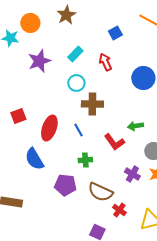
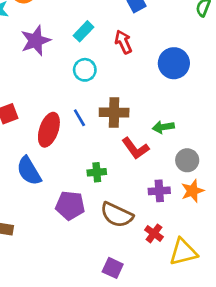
brown cross: (92, 104) -> (114, 112), moved
blue line: (78, 130) -> (79, 118), moved
purple cross: (132, 174) -> (159, 191), turned -35
red cross: (119, 210) -> (154, 233), moved

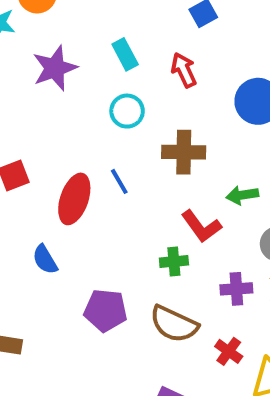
cyan rectangle: (83, 31) -> (125, 54), turned -72
brown cross: (114, 112) -> (184, 152), moved
blue semicircle: (29, 171) -> (45, 260), size x0.7
green cross: (97, 172) -> (174, 261), moved

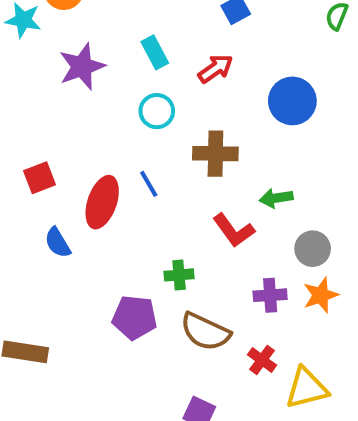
red arrow: (184, 70) -> (215, 69), turned 80
blue semicircle: (45, 260) -> (58, 243), moved
green cross: (174, 261) -> (179, 275), moved

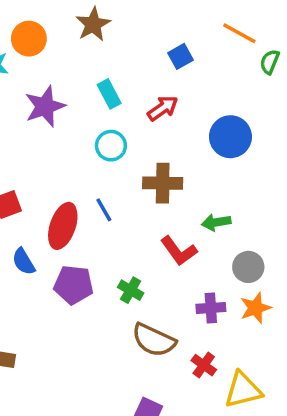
green cross: (179, 275) -> (131, 290), turned 35
purple pentagon: (135, 317) -> (73, 285), moved

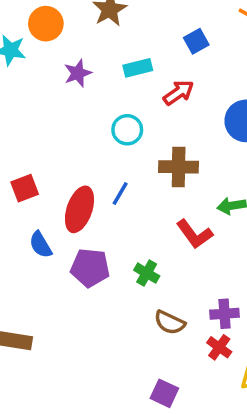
cyan rectangle: (109, 94) -> (138, 68), moved, turned -76
purple star: (45, 106) -> (78, 73), moved, size x0.7
blue line: (104, 210) -> (120, 193), turned 60
purple cross: (211, 308) -> (225, 314), moved
brown semicircle: (154, 340) -> (170, 323), size x0.7

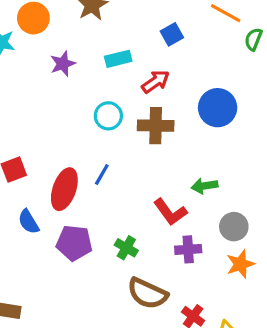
brown cross: (179, 167) -> (156, 126), moved
purple cross: (225, 314) -> (188, 249), moved
brown semicircle: (170, 323) -> (147, 293), size x1.4

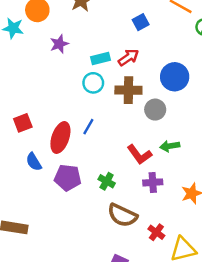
cyan rectangle: (118, 59) -> (101, 59), moved
green arrow: (204, 186) -> (170, 146), moved
gray circle: (234, 227) -> (155, 110), moved

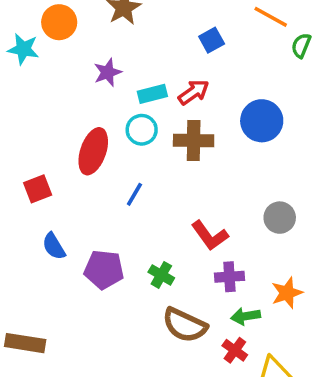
purple star: (59, 44) -> (108, 72), moved
gray circle: (155, 110) -> (280, 218), moved
red ellipse: (60, 138) -> (93, 151), moved
green arrow: (170, 146) -> (246, 316), moved

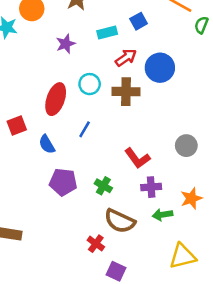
cyan rectangle: (152, 94) -> (107, 33), moved
blue circle: (262, 121) -> (160, 68), moved
blue semicircle: (54, 246) -> (47, 144), moved
red cross: (235, 350) -> (96, 244), moved

